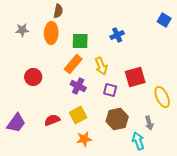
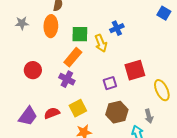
yellow arrow: (101, 66) -> (101, 43), moved
purple cross: (78, 86) -> (67, 79), moved
purple square: (110, 90) -> (110, 83), turned -32
purple trapezoid: (16, 123) -> (28, 116), moved

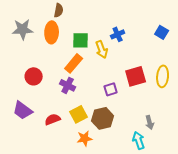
blue square: (164, 13) -> (162, 32), moved
gray star: (22, 23) -> (23, 29), size x1.5
yellow ellipse: (162, 90) -> (163, 76), moved, turned 30
brown hexagon: (117, 112) -> (103, 118), moved
purple trapezoid: (28, 116) -> (23, 110), moved, turned 90

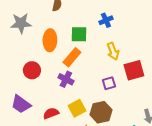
orange ellipse: (52, 32) -> (50, 40), moved
blue cross: (118, 34) -> (106, 20), moved
yellow arrow: (102, 49) -> (113, 51), moved

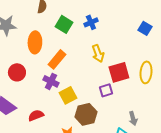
green square: (79, 34) -> (64, 24), moved, turned 30
purple square: (109, 83) -> (106, 90), moved
yellow square: (77, 108) -> (68, 95), moved

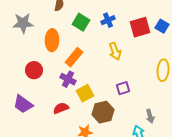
red square: (119, 72) -> (140, 27), moved
red semicircle: (36, 115) -> (61, 108), moved

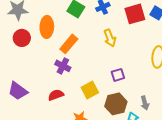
red circle: (34, 70) -> (22, 38), moved
yellow square: (85, 93) -> (90, 90), moved
brown hexagon: (103, 112) -> (116, 104), moved

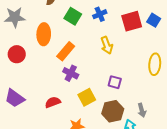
red circle: (22, 38) -> (17, 54), moved
purple cross: (63, 66) -> (71, 73), moved
purple square: (118, 75) -> (115, 82), turned 32

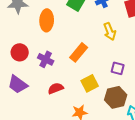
orange rectangle: (66, 51) -> (79, 52), moved
red circle: (17, 54) -> (20, 52), moved
purple cross: (71, 73) -> (46, 59), moved

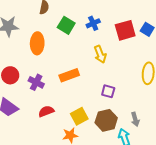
orange rectangle: (79, 52) -> (69, 75), turned 30
yellow square: (90, 83) -> (79, 116), moved

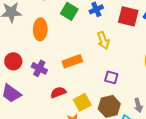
red square: (125, 30) -> (128, 16), turned 30
red semicircle: (46, 111) -> (58, 92), moved

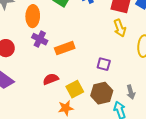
yellow arrow: (103, 40) -> (120, 28), moved
purple cross: (39, 68) -> (40, 39), moved

